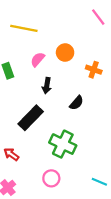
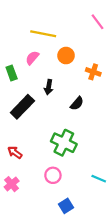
yellow line: (24, 28) -> (43, 34), moved
pink semicircle: (38, 59) -> (32, 58), moved
black rectangle: (31, 118) -> (22, 107), moved

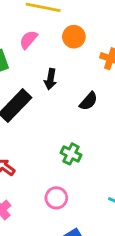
green cross: (64, 143) -> (71, 154), size x0.6

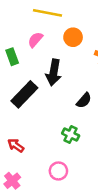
black arrow: (50, 79) -> (54, 72), size x1.5
black semicircle: (89, 101) -> (84, 100), moved

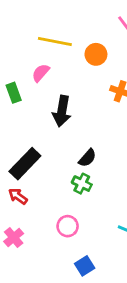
orange circle: (73, 37) -> (96, 54), moved
black rectangle: (24, 94) -> (25, 164), moved
black semicircle: (84, 100) -> (87, 158), moved

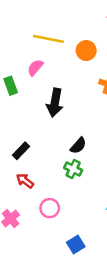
black rectangle: (25, 164) -> (21, 151), size x0.6
red arrow: (18, 196) -> (25, 181), moved
pink circle: (68, 226) -> (50, 208), moved

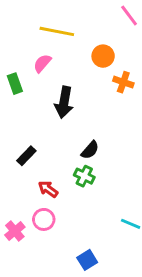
orange circle: (86, 51) -> (103, 56), moved
red arrow: (25, 181) -> (48, 189), moved
pink circle: (50, 208) -> (44, 219), moved

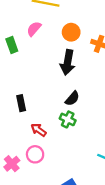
orange circle: (103, 56) -> (71, 32), moved
black arrow: (64, 102) -> (68, 62), moved
black rectangle: (26, 156) -> (21, 103), turned -56

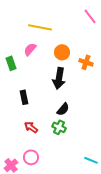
black rectangle: (21, 103) -> (24, 97), moved
red arrow: (39, 130) -> (31, 127), moved

